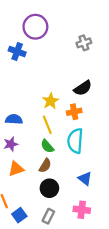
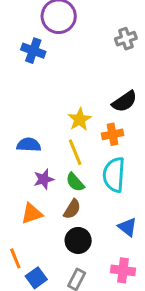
purple star: (11, 144) -> (44, 179), moved

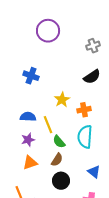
blue cross: (33, 51) -> (31, 76), moved
black semicircle: (124, 101) -> (92, 77), moved
yellow line: (75, 152) -> (48, 125), moved
purple star: (44, 179) -> (28, 140), moved

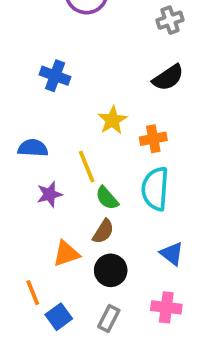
blue semicircle: (28, 117) -> (33, 148), moved
orange triangle: (30, 163) -> (66, 254), moved

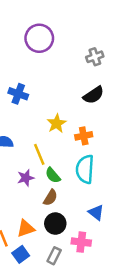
purple star: (50, 194) -> (26, 178), moved
orange triangle: (66, 254) -> (26, 228), moved
pink cross: (166, 307) -> (81, 242), moved

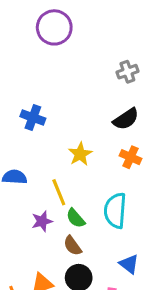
purple circle: (39, 38) -> (54, 27), moved
orange cross: (84, 136) -> (131, 157), moved, turned 35
brown semicircle: (50, 198) -> (73, 246), turned 112

